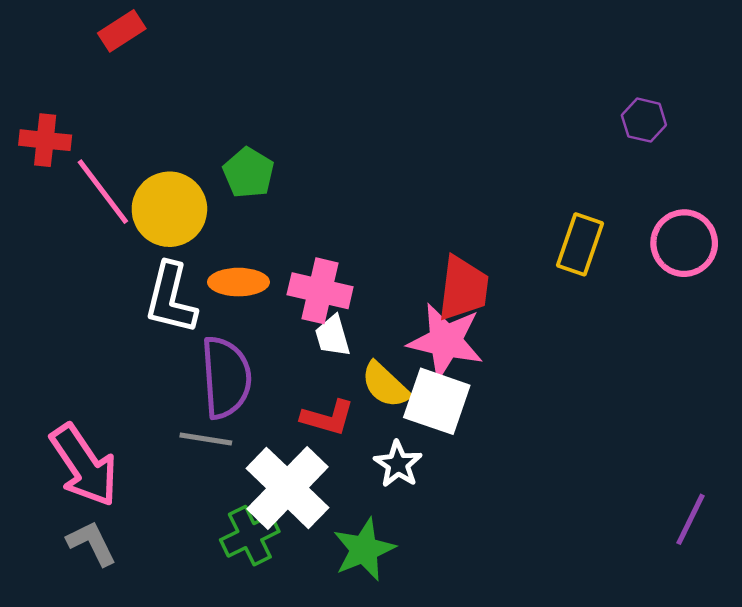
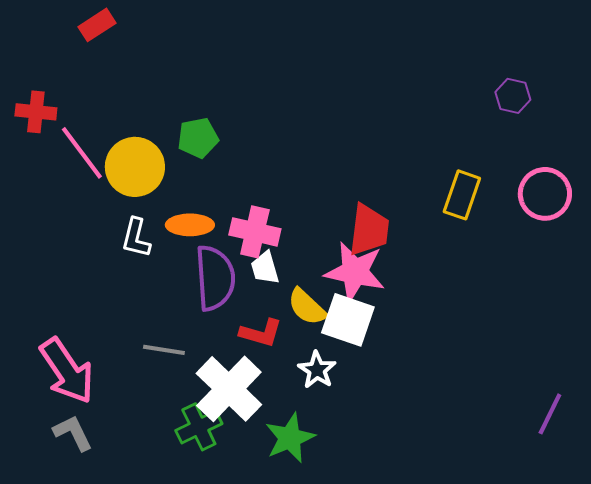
green pentagon: (249, 173) -> (198, 138), turned 30
white L-shape: (171, 298) -> (136, 238), size x0.7
purple semicircle: (226, 377) -> (215, 278), moved

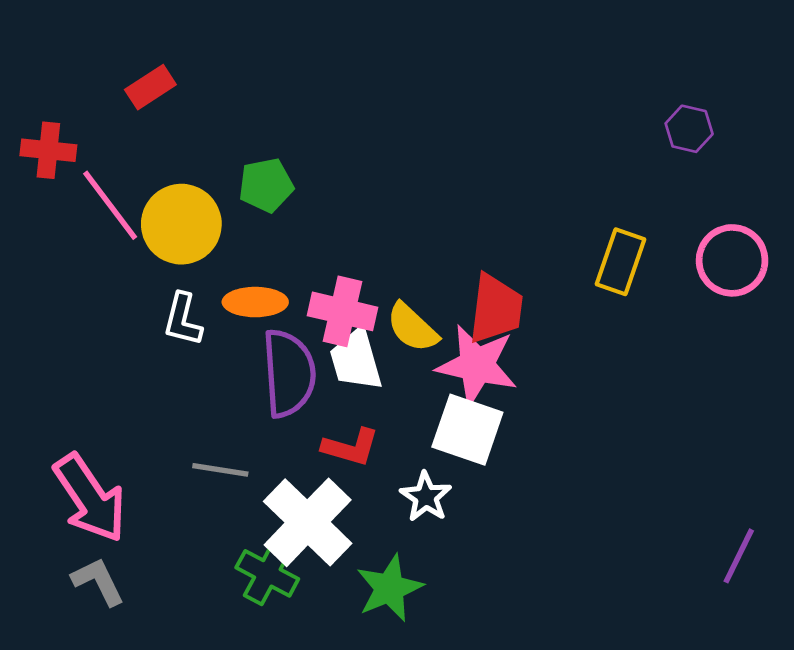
red rectangle: (97, 25) -> (150, 87), moved
white trapezoid: (265, 268) -> (356, 360), size x1.4
yellow semicircle: (307, 307) -> (412, 328), moved
green cross: (199, 427) -> (267, 573), turned -36

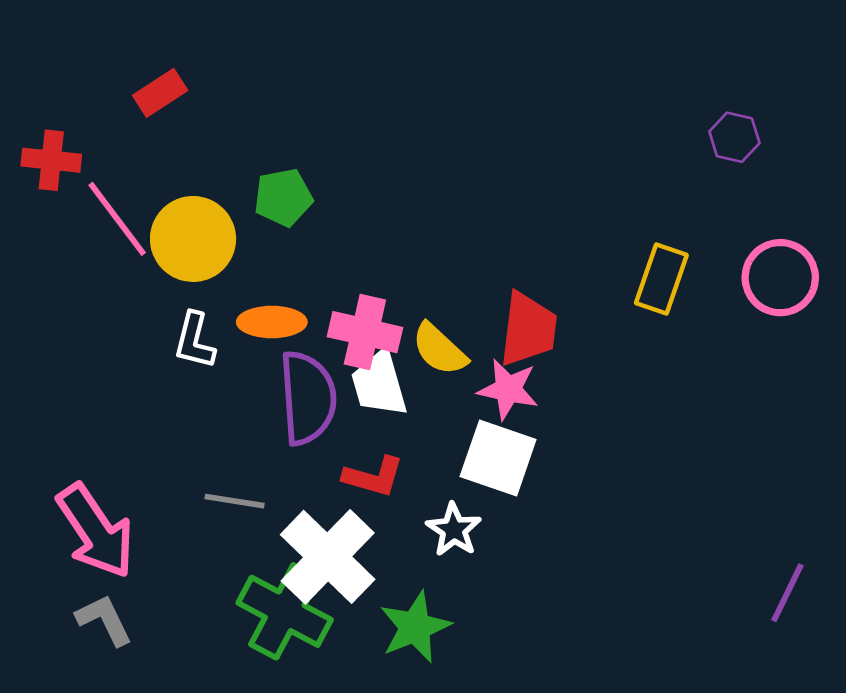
pink star: (477, 365) -> (508, 389), size x0.7
green cross: (267, 573) -> (285, 611), size x1.4

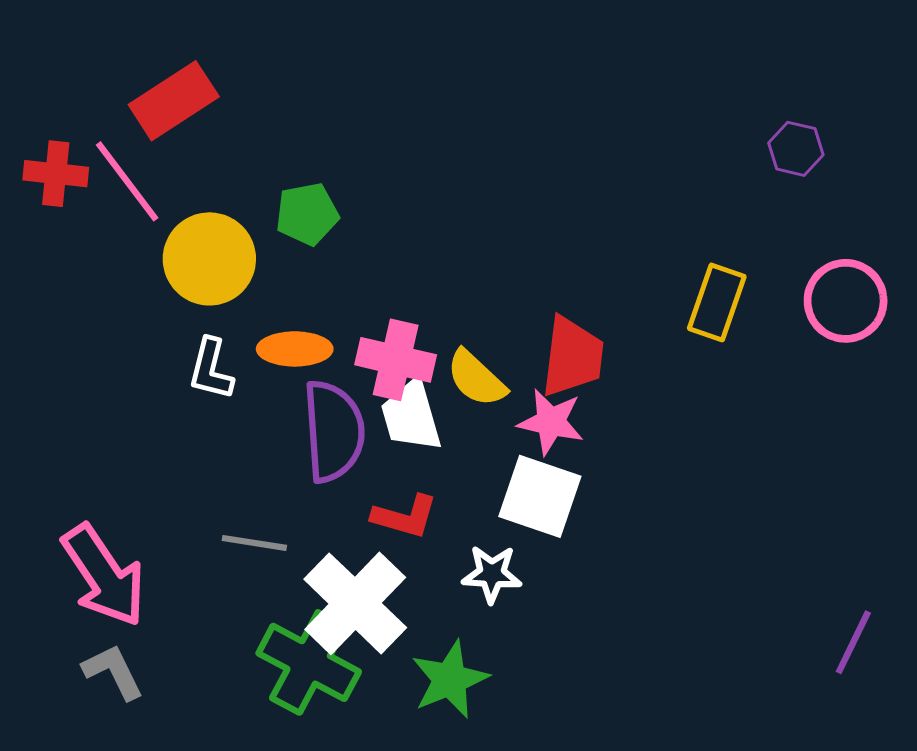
red rectangle: (160, 93) -> (174, 101), size x1.5
pink line: (117, 219) -> (127, 181), moved
white star: (454, 530) -> (492, 574), turned -30

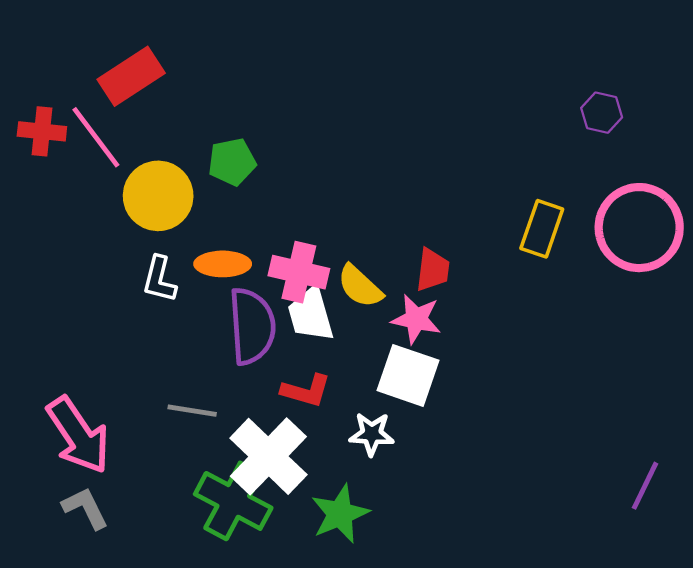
pink circle: (846, 301) -> (639, 228), size x1.4
red trapezoid: (572, 357) -> (433, 270), size x0.7

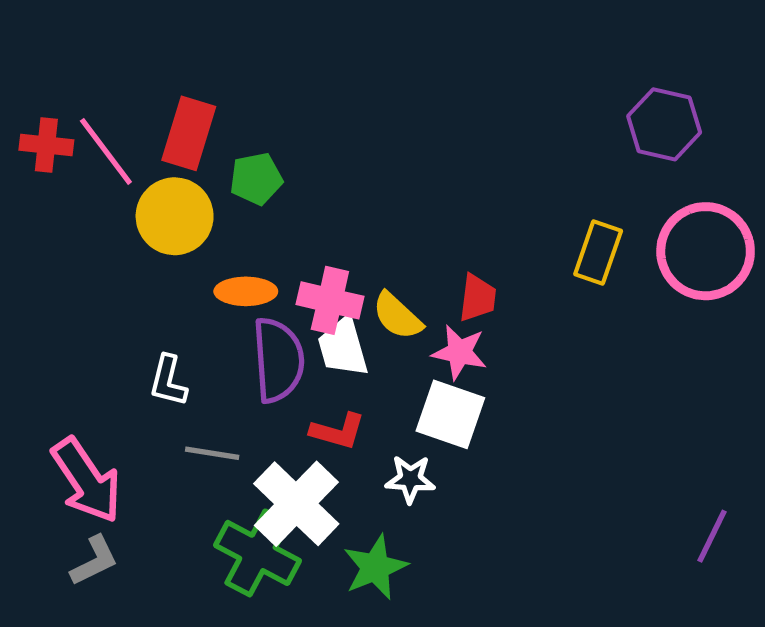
red rectangle: (131, 76) -> (189, 133), moved, turned -40
purple hexagon: (602, 113) -> (664, 124), size x1.6
white L-shape: (159, 279) -> (168, 381), moved
gray L-shape: (85, 508) -> (94, 561), turned 90

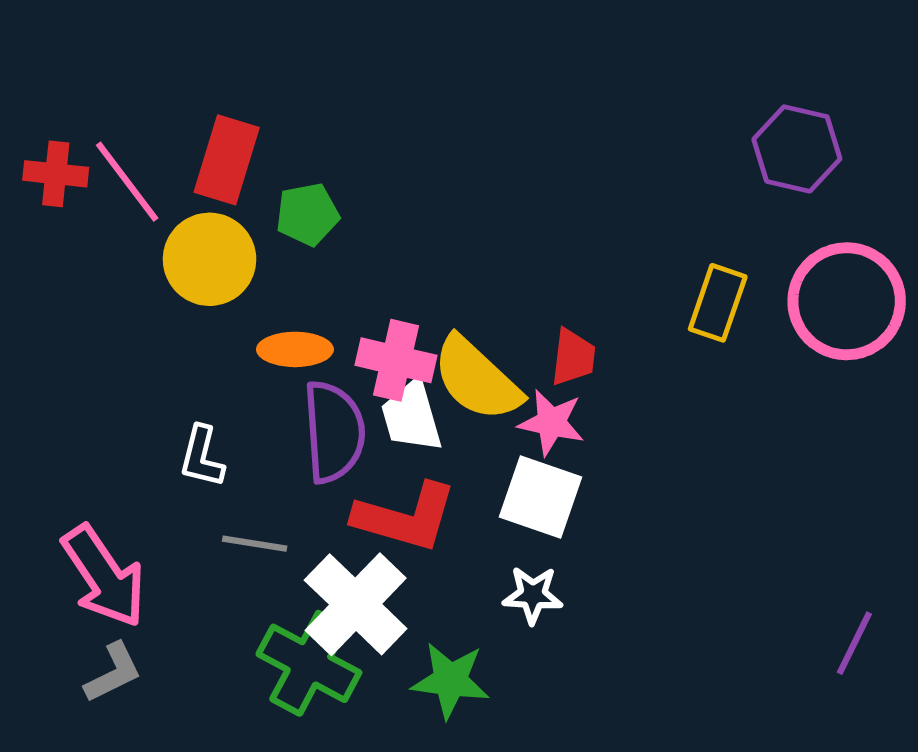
yellow semicircle: (397, 316) -> (477, 379), size x1.5
red L-shape: (338, 431) -> (405, 517), size x1.6
white star: (410, 479) -> (533, 595), moved
green star: (375, 567) -> (450, 680), turned 30

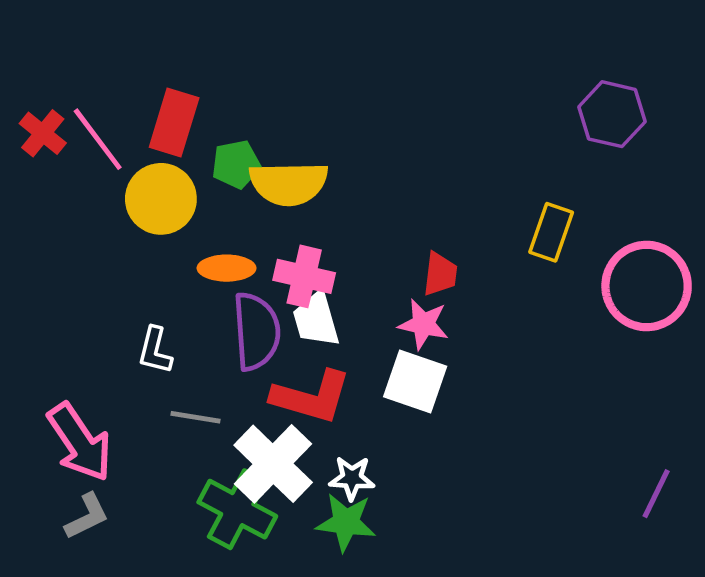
red cross: (56, 174) -> (43, 133), turned 33
pink circle: (847, 301) -> (647, 286), moved
yellow semicircle: (477, 379) -> (289, 183), moved, turned -44
white star: (533, 595) -> (352, 478), moved

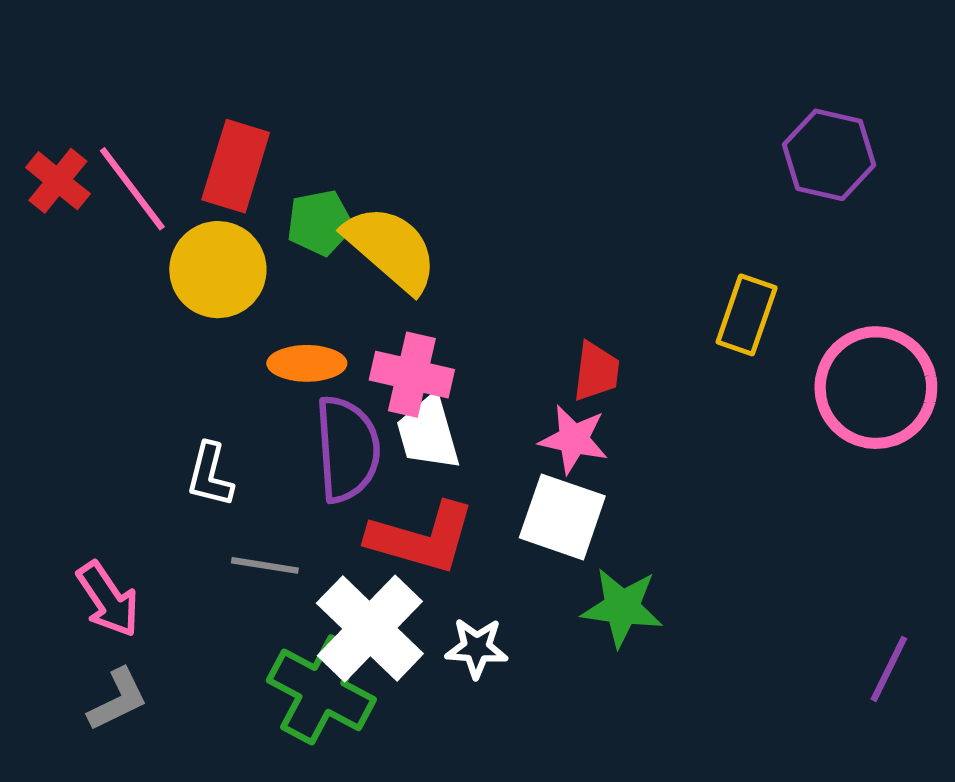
yellow semicircle: (289, 183) -> (391, 249), turned -138
pink arrow: (80, 442) -> (108, 599), size x0.7
green star: (346, 522) -> (622, 607), moved

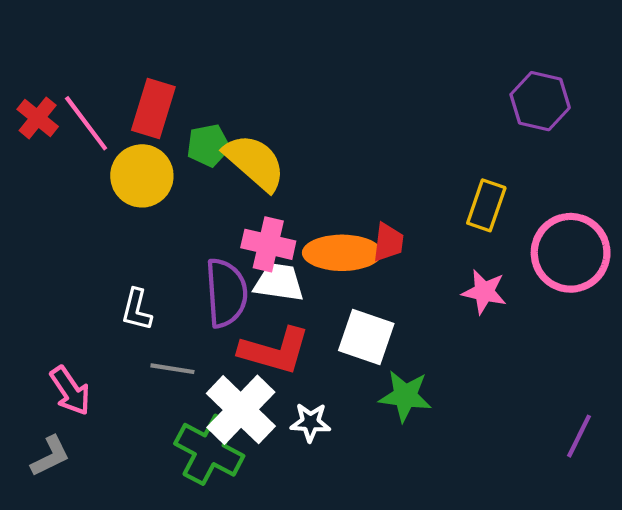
orange ellipse: (307, 363) -> (342, 253), moved, size x1.5
white trapezoid: (428, 433) -> (279, 282), turned 114
pink star: (574, 439) -> (484, 292), moved
gray L-shape: (118, 700) -> (50, 456), moved

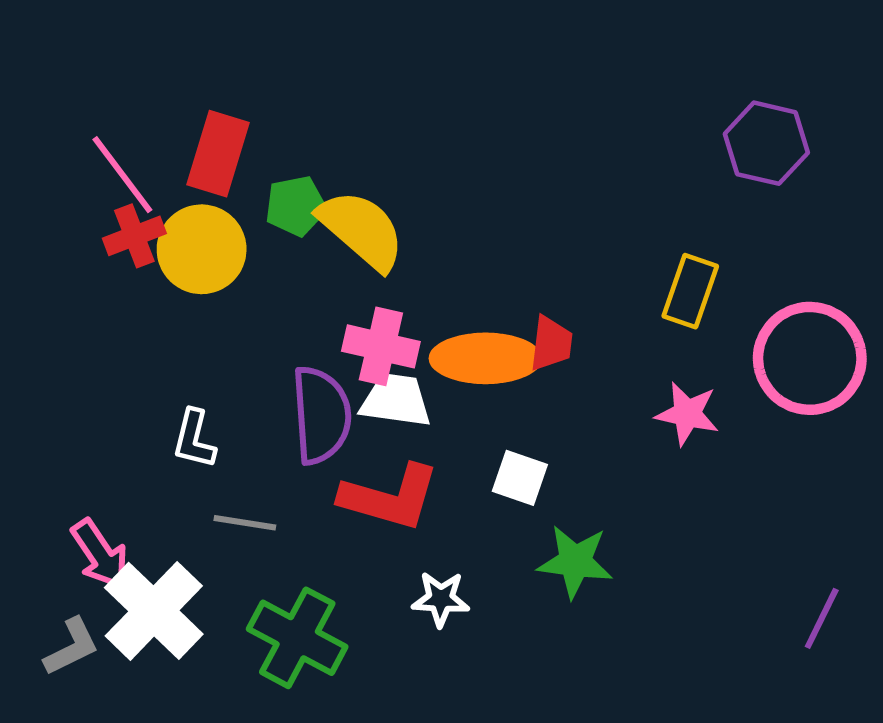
red cross: (38, 118) -> (134, 236), moved, turned 30
white square: (366, 337) -> (520, 478), size x0.7
white cross: (241, 410) -> (154, 611), moved

